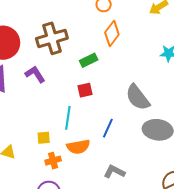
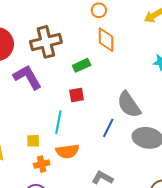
orange diamond: (112, 33) -> (106, 40), turned -40
purple L-shape: (35, 74) -> (27, 77), size x1.4
blue line: (108, 128) -> (108, 128), moved

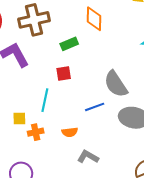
blue line: (108, 128) -> (95, 107), turned 42
orange semicircle: (67, 151) -> (70, 132), moved, size x0.7
orange cross: (42, 164) -> (36, 132), moved

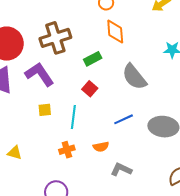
red square: (64, 73) -> (90, 89), turned -35
gray semicircle: (116, 84) -> (134, 77), moved
yellow square: (19, 118) -> (45, 110), moved

